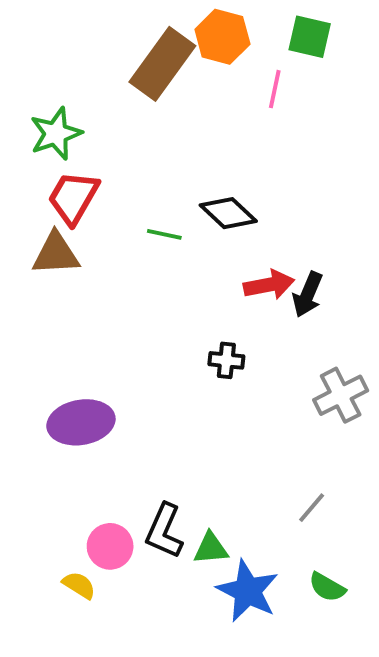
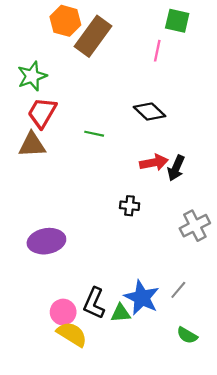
orange hexagon: (222, 37) -> (65, 21), moved
black diamond: (228, 213) -> (149, 112), moved
yellow semicircle: (79, 585) -> (72, 334), moved, size x1.6
blue star: (248, 591) -> (142, 298), moved

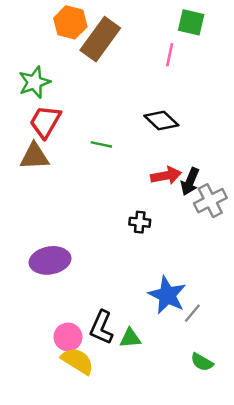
gray cross: (195, 226) -> (210, 201), moved
blue star: (142, 298) -> (167, 295), moved

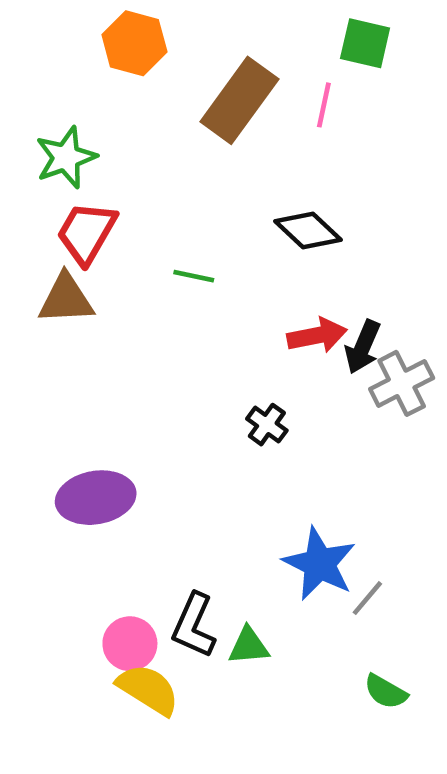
brown rectangle: (100, 39) -> (239, 100), moved
black cross: (140, 222) -> (267, 425), turned 30

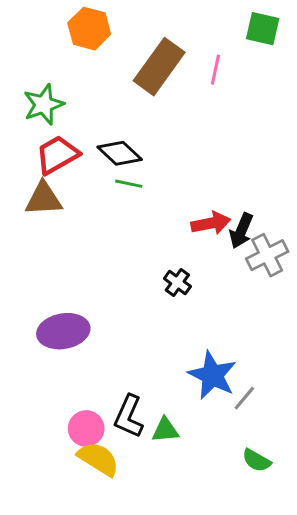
green square: (365, 43) -> (263, 29), moved
black diamond: (308, 230) -> (120, 153), moved
red trapezoid: (87, 233) -> (57, 155), turned 30

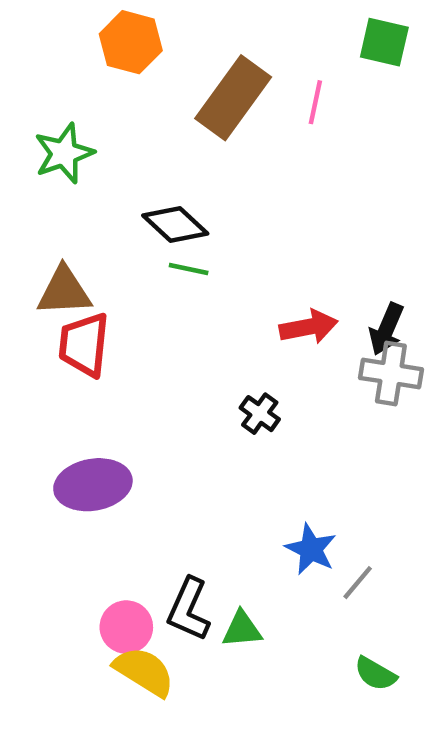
red trapezoid: (57, 155) -> (84, 345), moved, turned -54
black arrow: (241, 231) -> (387, 329), moved
gray cross: (267, 255) -> (391, 374), turned 36
blue star: (212, 375) -> (311, 549), size x0.7

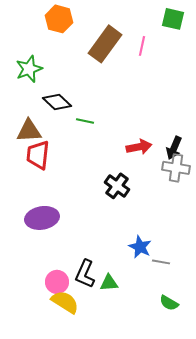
black diamond: (175, 225) -> (57, 102), moved
black cross: (260, 414) -> (117, 186), size x1.4
gray line: (358, 583) -> (161, 262), turned 60

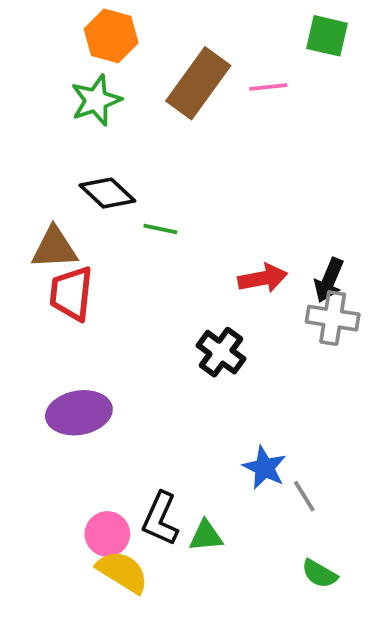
pink line: (142, 46) -> (268, 87), turned 72
green star: (29, 69) -> (96, 100), moved
gray line: (161, 262) -> (304, 496), turned 48

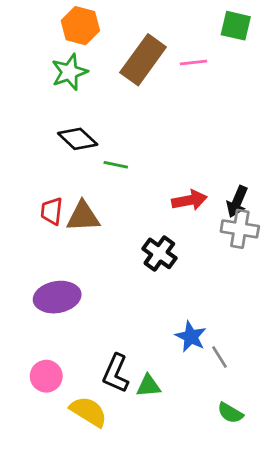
brown triangle: (54, 248) -> (83, 217), moved
red trapezoid: (71, 293) -> (52, 211), size x0.7
pink circle: (107, 534) -> (46, 376), moved

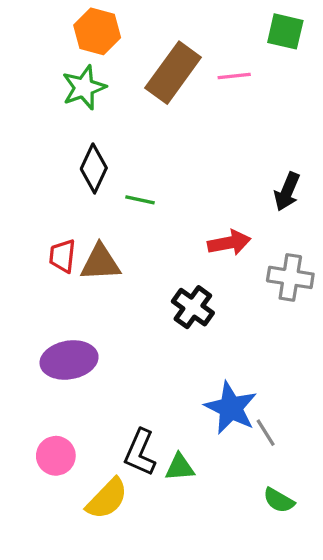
black diamond: (78, 139) -> (94, 168), turned 72
black arrow: (237, 202) -> (287, 192), moved
blue star: (191, 337) -> (231, 408), size x1.4
yellow semicircle: (88, 412) -> (107, 499), turned 102

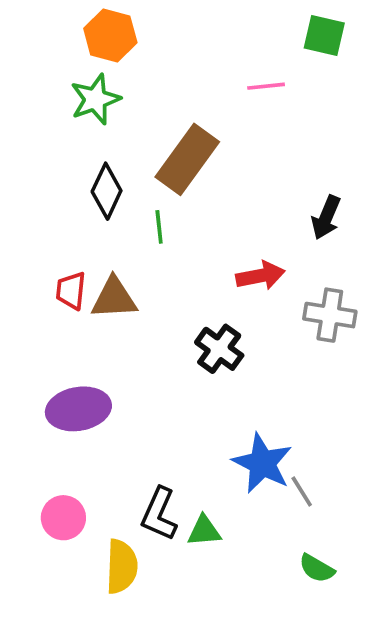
brown rectangle: (173, 73) -> (187, 159), moved
green line: (140, 200) -> (159, 227), turned 72
yellow semicircle: (107, 499) -> (122, 566), turned -42

